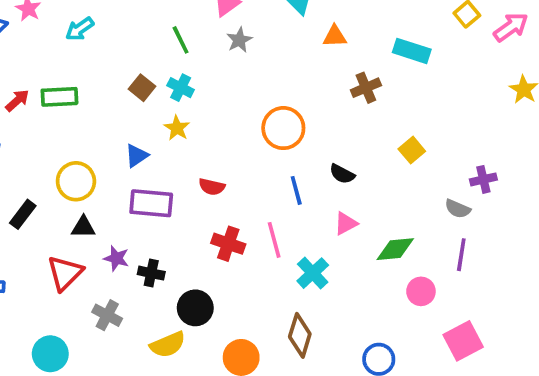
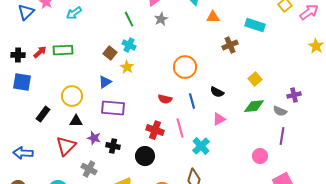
brown square: (142, 88) -> (110, 53), moved
red semicircle: (212, 187) -> (165, 99), moved
green diamond: (395, 249) -> (254, 106), moved
black circle: (195, 308) -> (145, 156), moved

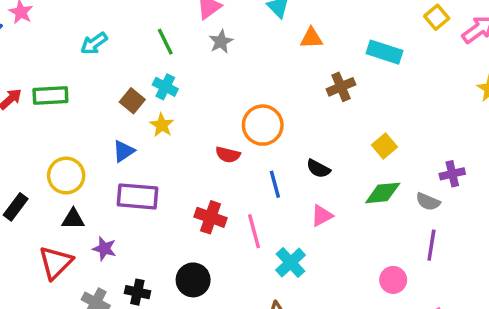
cyan arrow: (74, 13) -> (94, 43), moved
red semicircle: (165, 99) -> (228, 155), moved
red cross: (155, 130) -> (211, 217), moved
black cross: (113, 146) -> (137, 292), moved

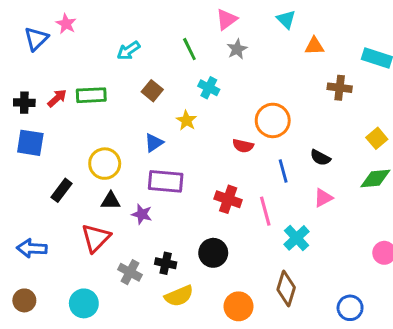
cyan cross: (165, 87) -> (209, 88), moved
brown cross: (341, 87) -> (340, 88), turned 30
brown square: (132, 101) -> (152, 91), moved
purple star: (104, 249) -> (142, 214), moved

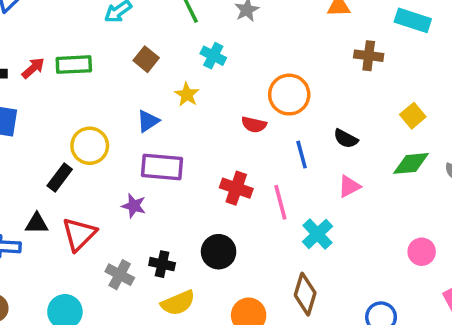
black rectangle: (62, 190) -> (60, 178), moved
black triangle: (111, 201) -> (37, 223), moved

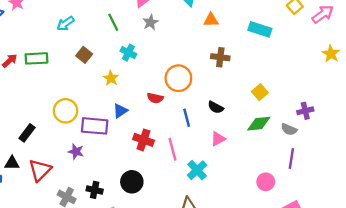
brown cross: (369, 56) -> (220, 57), moved
blue triangle: (148, 121) -> (120, 111), moved
yellow circle: (90, 146) -> (66, 111), moved

